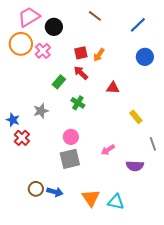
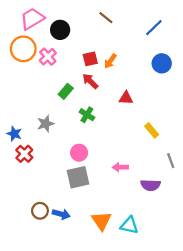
pink arrow: (108, 150) -> (120, 167), turned 32

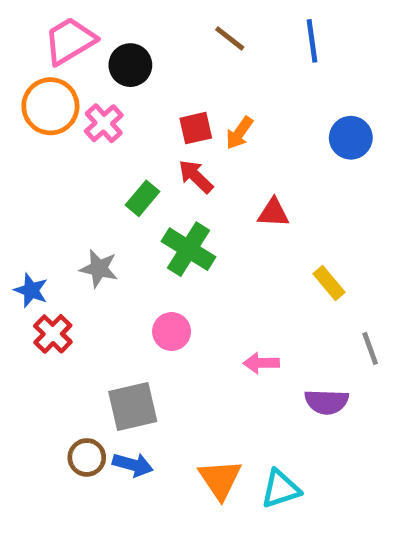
blue line: (154, 28) -> (312, 41), moved, turned -54
green cross: (87, 115) -> (188, 249), size x1.5
gray star: (46, 124) -> (99, 269), turned 30
gray square: (78, 177) -> (133, 407), moved
cyan triangle: (129, 225) -> (281, 489), turned -30

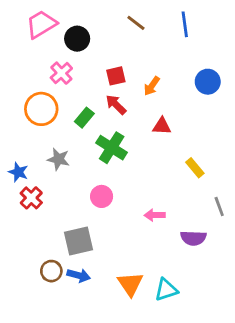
orange circle: (50, 106) -> (41, 109), moved
orange arrow: (239, 133) -> (152, 86), moved

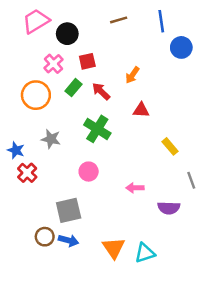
brown line: (136, 23) -> (119, 20), turned -54
red square: (116, 76) -> (87, 61), moved
blue circle: (208, 82) -> (181, 47), moved
green rectangle: (84, 118) -> (74, 88), moved

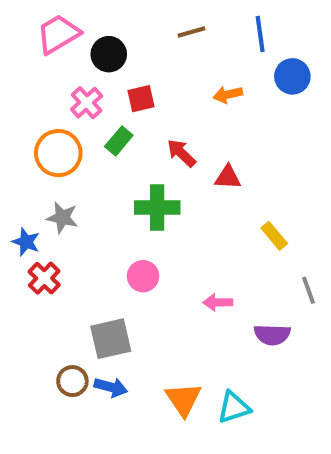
orange arrow: (132, 75) -> (228, 95), moved, turned 42
red arrow: (101, 91) -> (181, 153), moved
green cross: (97, 129) -> (157, 208), turned -32
gray star: (51, 139) -> (62, 218), moved

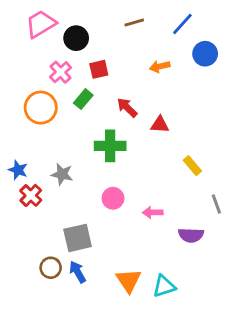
blue line: (260, 34) -> (182, 24), turned 50
gray star: (62, 218) -> (62, 174), moved
pink circle: (143, 276) -> (113, 198), moved
blue arrow: (111, 387) -> (78, 272), turned -135

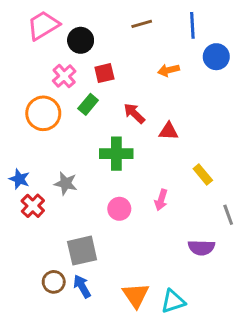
blue line: (182, 24) -> (192, 25), turned -45
pink arrow: (153, 212) -> (161, 200), moved, turned -72

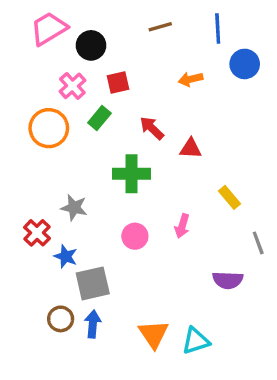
blue star: (19, 179) -> (66, 256), moved
blue arrow: (82, 286) -> (93, 324), turned 35

